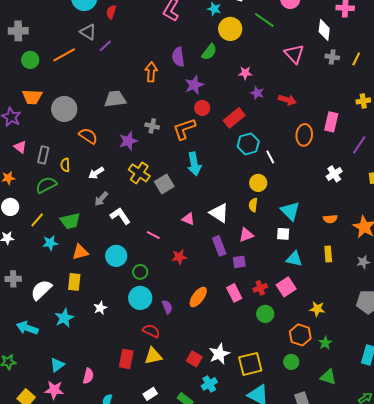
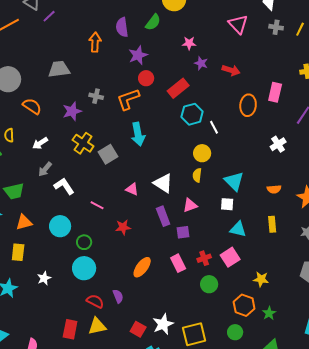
purple semicircle: (167, 307) -> (118, 296), moved

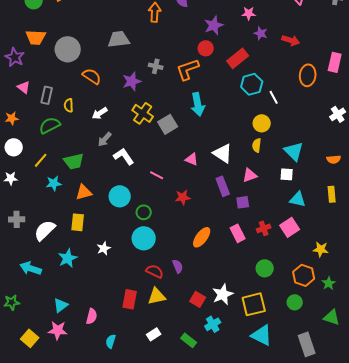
purple star: (138, 55) -> (214, 25), moved
green circle: (209, 284) -> (265, 268), moved

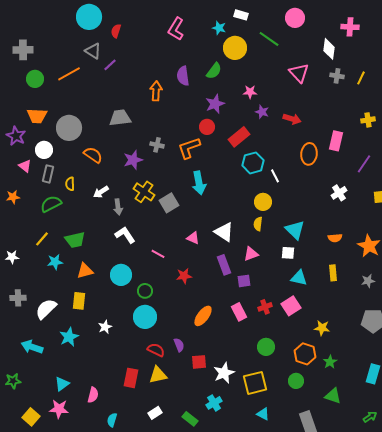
gray arrow: (105, 139) -> (118, 207), moved, turned -49
white circle: (14, 147) -> (44, 150), moved
red square: (198, 299) -> (199, 362), moved, turned -35
cyan triangle: (262, 335) -> (263, 414), size x0.6

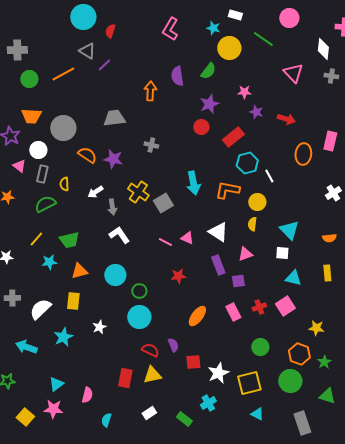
orange L-shape: (189, 148) -> (227, 190), moved, turned 30
purple star: (133, 160) -> (113, 159), moved, turned 30
pink line: (158, 254) -> (165, 242), moved
green circle: (296, 381) -> (290, 381), size x1.5

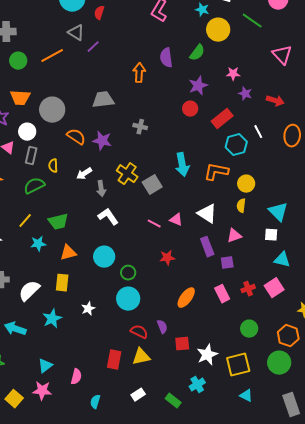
white line: (269, 176) -> (258, 132), moved

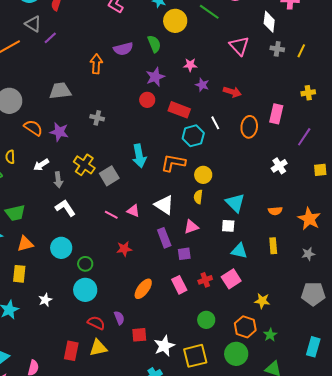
green semicircle: (197, 53) -> (154, 44), turned -60
purple semicircle: (166, 58) -> (123, 49), turned -96
red rectangle: (222, 119) -> (179, 110), turned 60

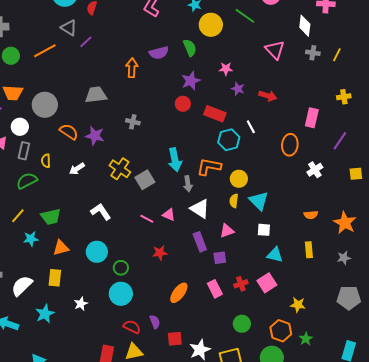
orange ellipse: (249, 127) -> (290, 145), moved
gray arrow: (58, 180) -> (188, 184), moved
cyan triangle: (235, 203) -> (259, 201), moved

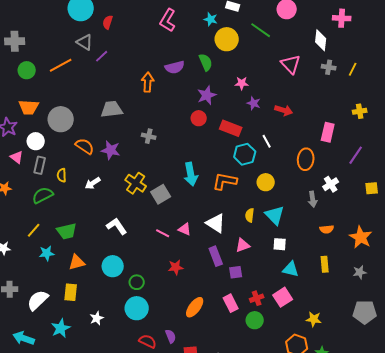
yellow circle: (239, 179) -> (266, 182), moved
gray arrow: (188, 184) -> (313, 199), moved
green circle: (242, 324) -> (255, 320), moved

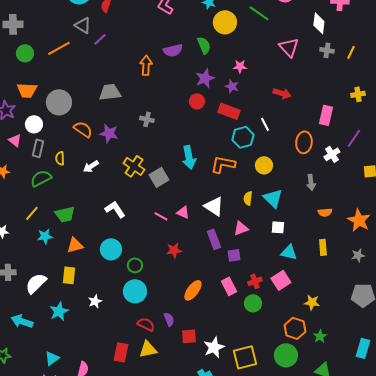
purple star: (254, 103) -> (232, 86), moved
white cross: (331, 184) -> (332, 154), moved

